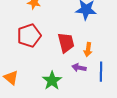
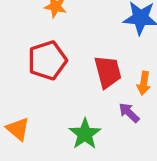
purple arrow: (79, 68) -> (129, 113), turned 32

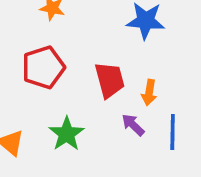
green star: (85, 134) -> (67, 134), moved

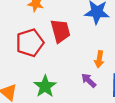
red trapezoid: (110, 80) -> (60, 31), moved

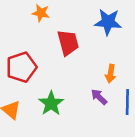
red pentagon: (30, 43) -> (21, 67), moved

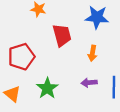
orange arrow: (111, 74) -> (92, 53), moved
purple arrow: (99, 97) -> (89, 83), turned -49

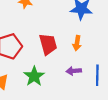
red trapezoid: (62, 35) -> (48, 44), moved

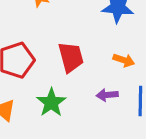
orange arrow: (77, 43) -> (124, 60), moved, turned -80

